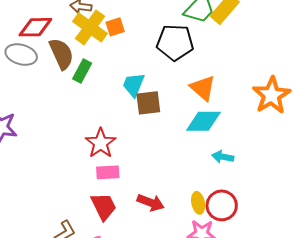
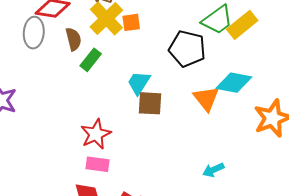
brown semicircle: (61, 54) -> (74, 39), size x0.7
gray ellipse: (21, 55) -> (34, 33), turned 68
cyan diamond: (204, 121) -> (234, 83), moved
cyan arrow: (223, 157) -> (213, 170), turned -45

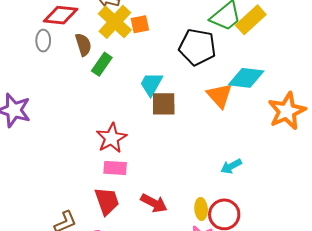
gray ellipse: (34, 33) -> (43, 41), size x0.7

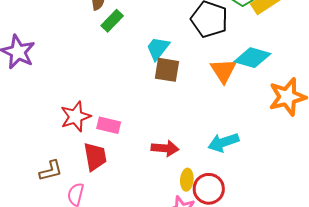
red star: (111, 138) -> (76, 117), moved
cyan arrow: (231, 166) -> (223, 142), size x1.4
red arrow: (154, 203) -> (165, 148), moved, turned -32

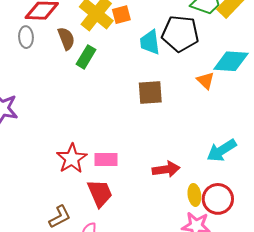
cyan trapezoid: (158, 48) -> (150, 42), moved, turned -32
orange triangle: (223, 71) -> (205, 81), size x0.7

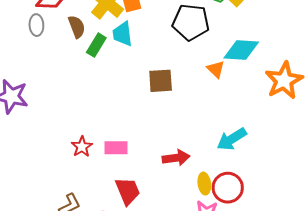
cyan trapezoid: (150, 42) -> (123, 34), moved
red star: (72, 159) -> (82, 147), size x0.7
red trapezoid: (100, 193) -> (128, 191), moved

